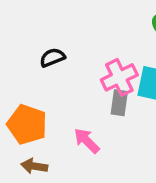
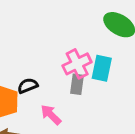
black semicircle: (52, 58) -> (28, 86), moved

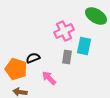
pink cross: (77, 64) -> (64, 31), moved

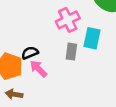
pink arrow: (49, 78) -> (38, 69), moved

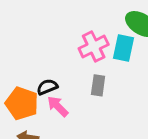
cyan rectangle: (92, 38) -> (123, 48), moved

